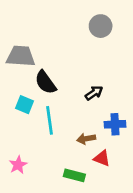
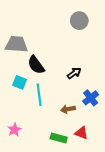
blue cross: (115, 124) -> (91, 98), turned -35
red triangle: (102, 158) -> (81, 133), moved

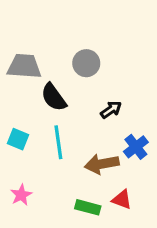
gray circle: (79, 21) -> (86, 63), moved
cyan square: (20, 82) -> (18, 139), moved
brown arrow: (68, 109) -> (102, 164), size x1.5

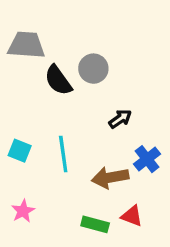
gray trapezoid: (24, 66) -> (26, 45), moved
black semicircle: (54, 97) -> (58, 80), moved

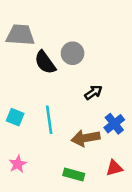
red triangle: (132, 216) -> (114, 168), moved, turned -36

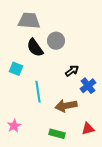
gray trapezoid: (20, 35) -> (29, 21), moved
cyan square: (15, 117) -> (16, 69), moved
blue cross: (114, 124) -> (88, 86), moved

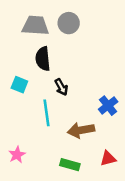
gray circle: (56, 41) -> (69, 23), moved
black semicircle: (35, 48) -> (43, 59), turned 30
black arrow: (72, 71) -> (61, 87), moved, turned 96

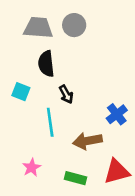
pink star: (17, 155) -> (32, 168), moved
red triangle: (108, 158) -> (117, 172), size x1.5

